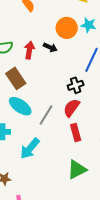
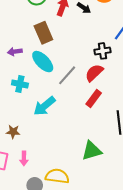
red rectangle: (76, 133) -> (94, 98), turned 42
green triangle: (77, 170) -> (92, 151), moved

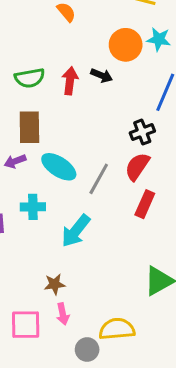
brown rectangle: (43, 33) -> (29, 127), moved, turned 35
brown star: (13, 132) -> (55, 284), moved

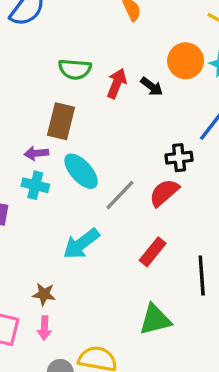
red rectangle: (145, 204) -> (153, 252), moved
cyan cross: (33, 207) -> (35, 185), moved

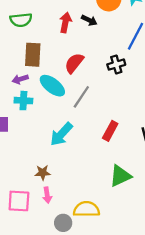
green semicircle: (75, 69) -> (21, 20), moved
red semicircle: (164, 193) -> (74, 63), moved

